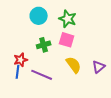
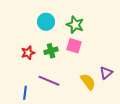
red star: (21, 60) -> (28, 53), moved
yellow semicircle: (74, 65) -> (88, 82), moved
blue line: (18, 72) -> (25, 93), moved

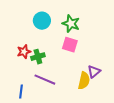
green cross: (51, 51) -> (38, 57), moved
purple triangle: (106, 73) -> (94, 72), moved
yellow semicircle: (88, 82) -> (84, 81), turned 48

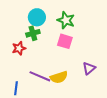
green cross: (38, 57) -> (33, 33), moved
yellow semicircle: (84, 81) -> (59, 77), moved, turned 60

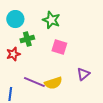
cyan circle: (37, 17) -> (15, 19), moved
green star: (66, 20) -> (51, 20), moved

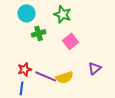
pink square: (59, 47) -> (71, 41), turned 35
red star: (13, 54) -> (25, 69), moved

